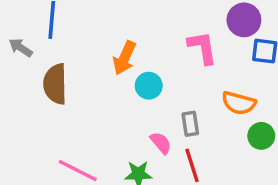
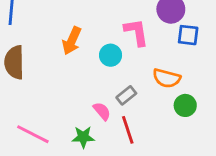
cyan circle: (149, 86) -> (111, 55), moved
gray rectangle: (190, 124) -> (126, 95), turned 60

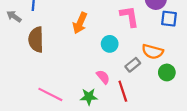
cyan circle: (111, 55) -> (110, 44), moved
gray rectangle: (126, 95) -> (133, 65), moved

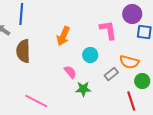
pink semicircle: (103, 77) -> (70, 72), moved
red line: (123, 91) -> (131, 101), moved
green star: (89, 97) -> (83, 89), moved

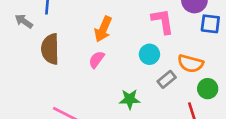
cyan circle: (90, 55) -> (149, 54), moved
pink semicircle: (70, 72) -> (97, 60), moved, turned -104

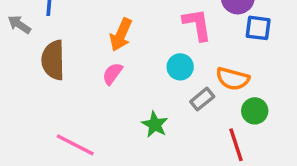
green star: (130, 99) -> (155, 124), turned 30

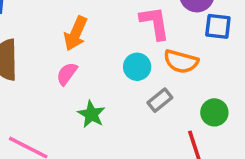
orange semicircle: (233, 79) -> (181, 61), moved
green star: (155, 124) -> (91, 114), moved

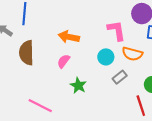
orange arrow: (76, 33) -> (69, 37), turned 78

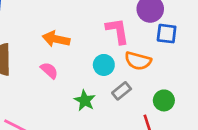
pink semicircle: (63, 61) -> (49, 70), turned 96
green star: (78, 86) -> (85, 100), moved

